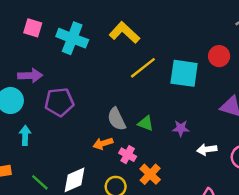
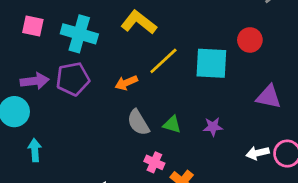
purple pentagon: (59, 102) -> (73, 79), moved
orange arrow: (103, 143) -> (126, 83), moved
white arrow: (207, 149) -> (258, 153), moved

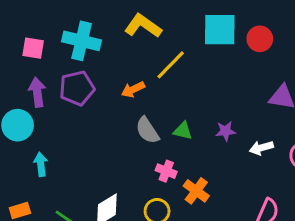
pink square: (33, 26) -> (33, 48), moved
cyan square: (211, 63) -> (220, 30), moved
purple arrow: (35, 81) -> (37, 92), turned -88
white arrow: (258, 153) -> (261, 148), moved

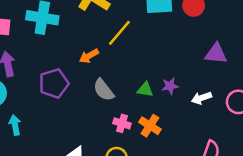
purple pentagon: (77, 88) -> (54, 83), moved
green triangle: (183, 131) -> (145, 90), moved
orange cross: (196, 191) -> (150, 126), moved

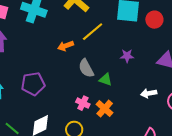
purple pentagon: (54, 83) -> (33, 84), moved
purple star: (170, 86) -> (127, 56), moved
gray semicircle: (104, 90) -> (86, 68), moved

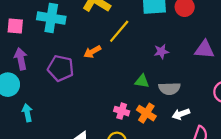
gray semicircle: (86, 68) -> (169, 89), moved, turned -54
purple pentagon: (33, 84) -> (61, 68), moved, turned 30
white arrow: (149, 93) -> (181, 114), moved

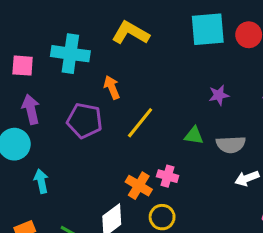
yellow line: (119, 31) -> (140, 123), moved
orange arrow: (92, 52) -> (112, 87), moved, turned 98
orange cross: (146, 113) -> (139, 186), moved

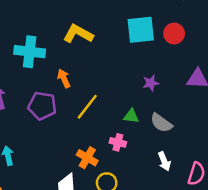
gray semicircle: (231, 144) -> (161, 123), turned 40
pink cross: (168, 176) -> (118, 142), moved
white arrow: (247, 178) -> (164, 161), moved, turned -90

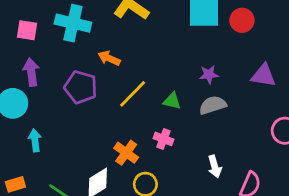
orange arrow: (64, 78) -> (109, 58), turned -48
green triangle: (131, 116) -> (172, 101), moved
gray semicircle: (161, 123) -> (213, 105), moved, turned 120

